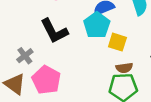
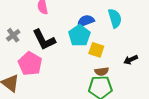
gray cross: (25, 56) -> (13, 35), moved
pink pentagon: (46, 80) -> (30, 64), moved

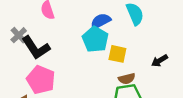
gray cross: (13, 35) -> (19, 35), moved
black L-shape: (44, 40) -> (36, 48), moved

